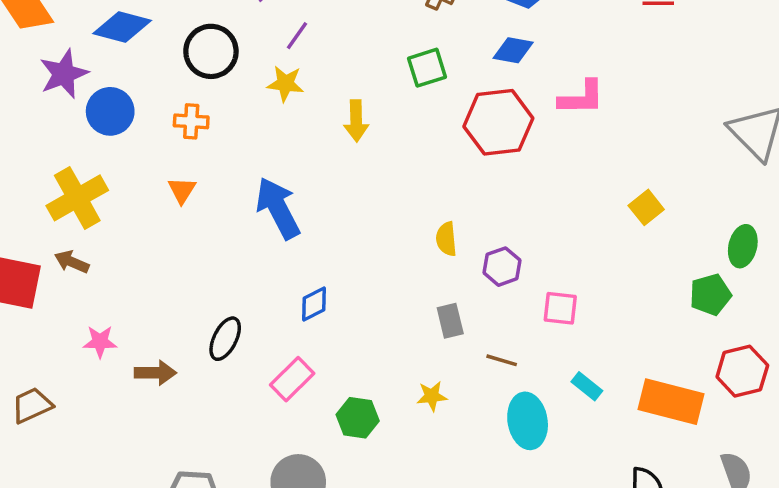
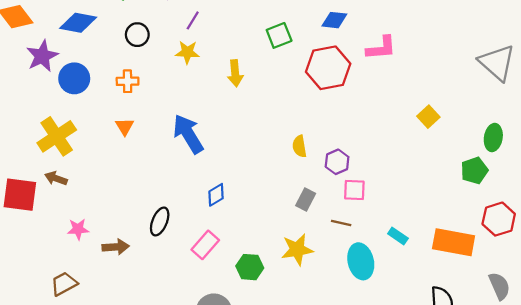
black circle: (211, 51) -> (137, 35), size x0.7
pink square: (560, 308) -> (354, 190), moved
gray rectangle: (450, 321) -> (306, 200), turned 45
yellow star: (432, 396) -> (297, 250), size x1.6
brown trapezoid: (32, 405) -> (64, 284), moved

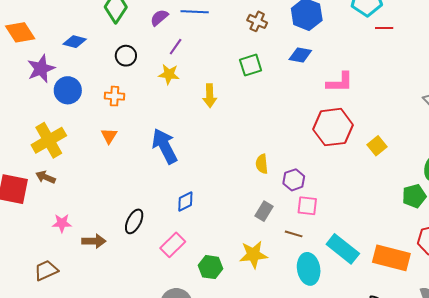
blue diamond: (78, 23) -> (75, 42), size x0.7
red hexagon: (328, 68) -> (333, 127), moved
cyan rectangle: (398, 236) -> (343, 249), size x1.8

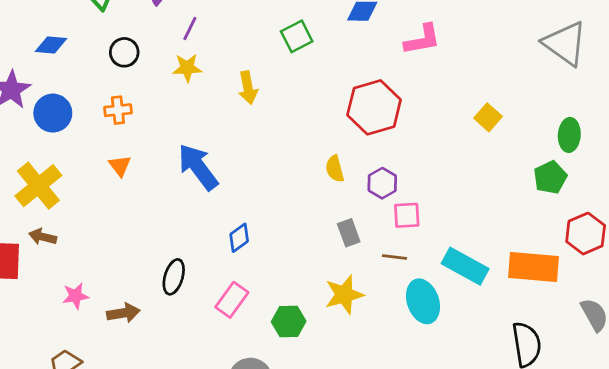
red hexagon: (333, 127) -> (374, 107), moved
gray rectangle: (264, 211) -> (349, 233), turned -42

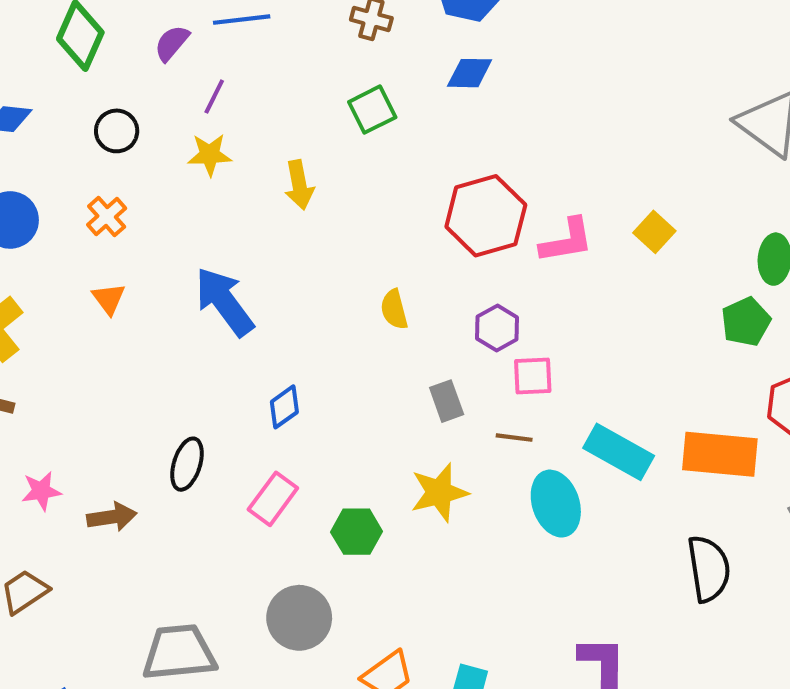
pink L-shape: (422, 39) -> (567, 241), moved
orange cross: (118, 110) -> (107, 216), turned -36
yellow semicircle: (335, 169) -> (394, 309), moved

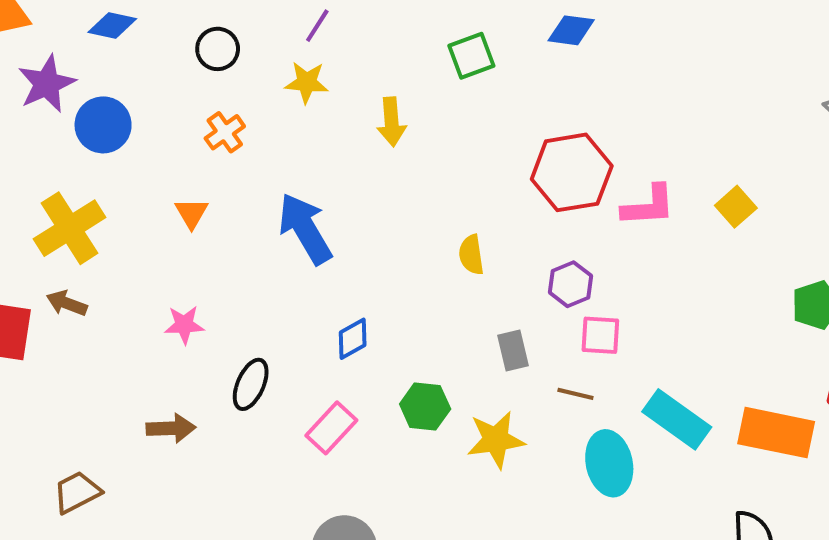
orange cross: (107, 216) -> (225, 132), moved
pink star: (41, 491) -> (184, 325), moved
green hexagon: (357, 532) -> (425, 407), moved

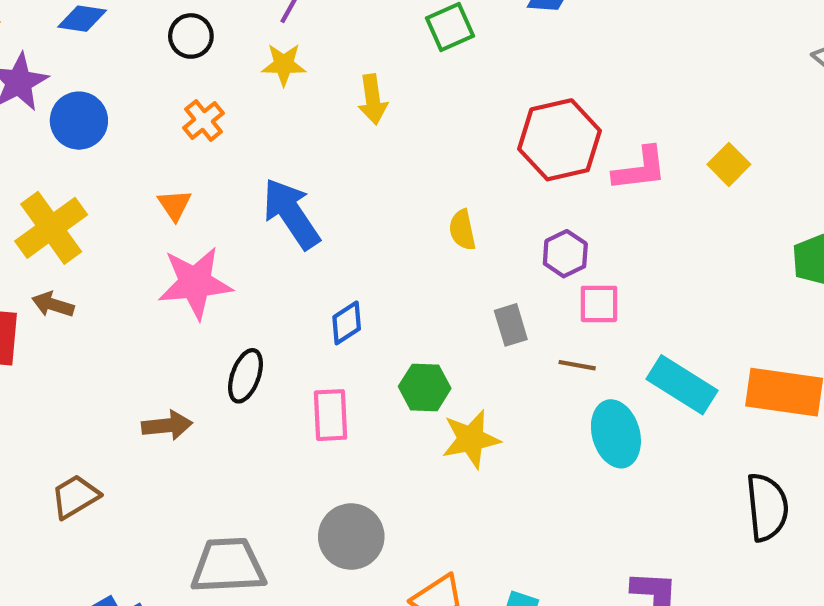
pink star: (184, 325) -> (195, 283), moved, size x1.8
pink rectangle: (331, 428) -> (331, 415), turned -42
yellow star: (496, 440) -> (471, 439), moved

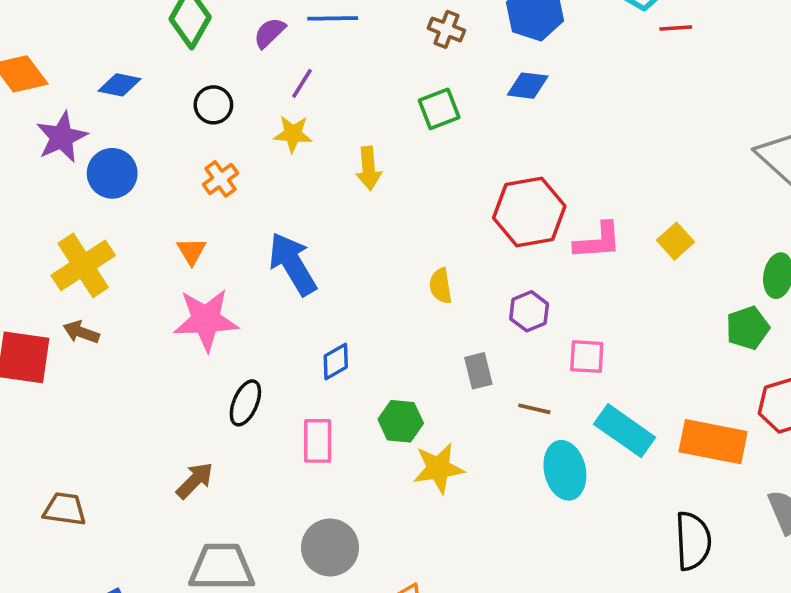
pink square: (599, 304) -> (587, 357), moved
brown arrow: (167, 425) -> (195, 480), moved, turned -42
brown trapezoid: (75, 497) -> (65, 509), moved, turned 36

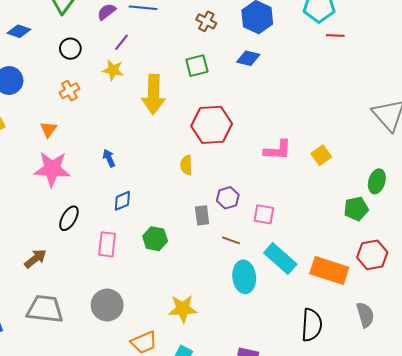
yellow arrow: (369, 168) -> (153, 94), size x1.6
red hexagon: (529, 212) -> (212, 125), moved
blue arrow: (293, 264) -> (109, 158), moved, size x0.5
purple hexagon: (529, 311) -> (228, 198), moved
yellow star: (439, 468) -> (183, 309), moved

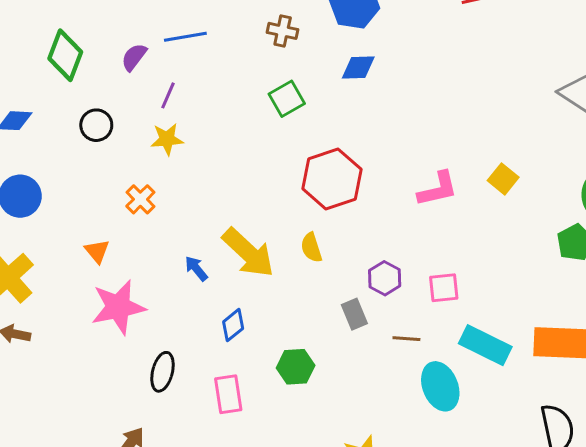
orange cross: (70, 91) -> (140, 199), moved
yellow arrow: (153, 94) -> (248, 253), moved, turned -33

